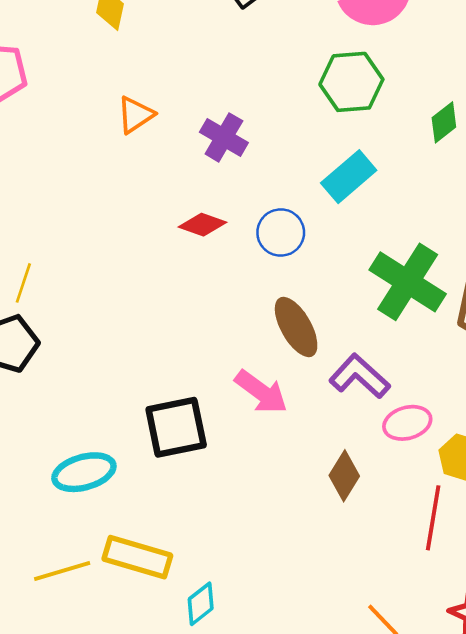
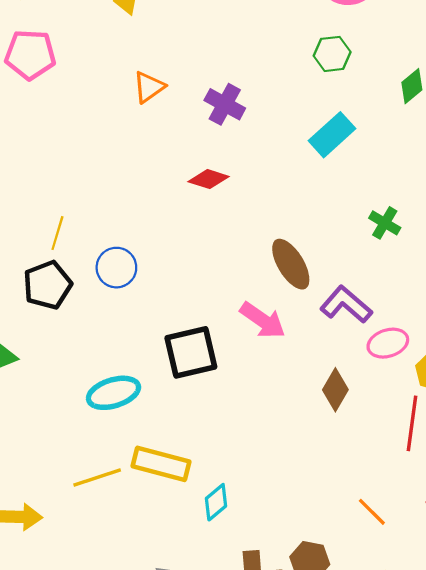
green hexagon: (351, 82) -> (332, 54), size x0.7
blue circle: (281, 233) -> (116, 268), moved
green cross: (408, 282) -> (385, 223), size x0.5

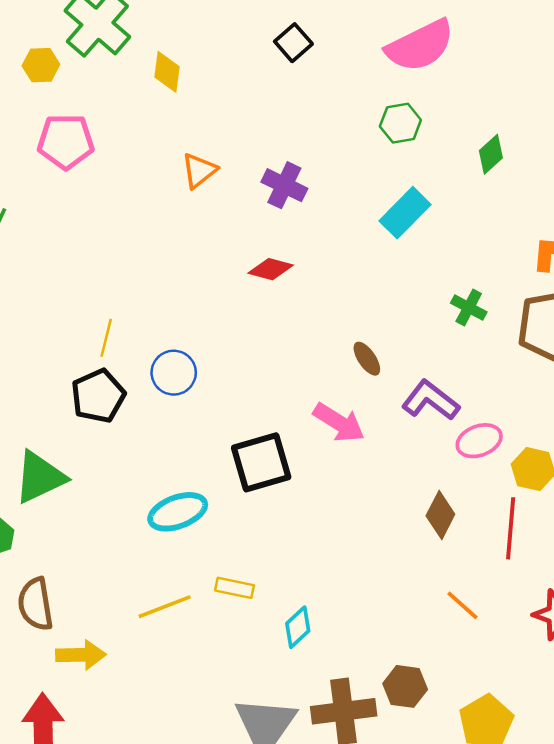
brown ellipse: (291, 264) -> (367, 359), size x0.6
brown diamond: (335, 390) -> (440, 515), moved
yellow rectangle: (161, 464) -> (235, 588), size x0.6
orange line: (372, 512) -> (463, 605), moved

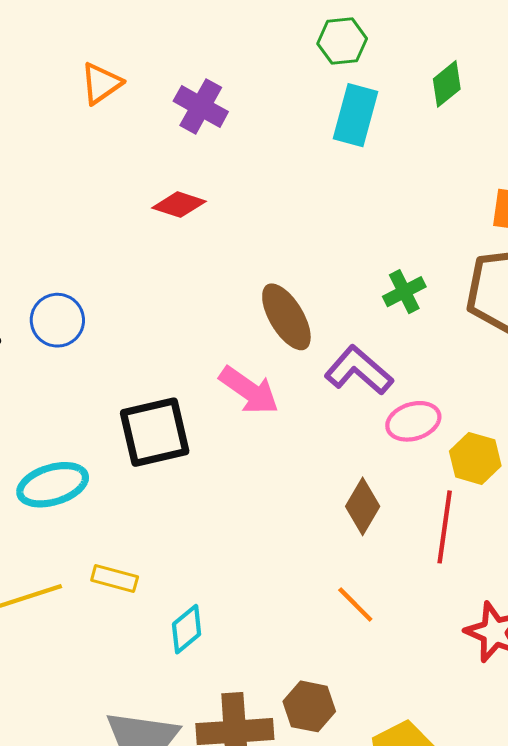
cyan rectangle: (405, 213) -> (356, 115), moved, turned -33
green cross: (469, 308) -> (404, 292), moved, turned 32
brown ellipse: (367, 359) -> (286, 317), size x1.6
orange line: (463, 605) -> (355, 604), moved

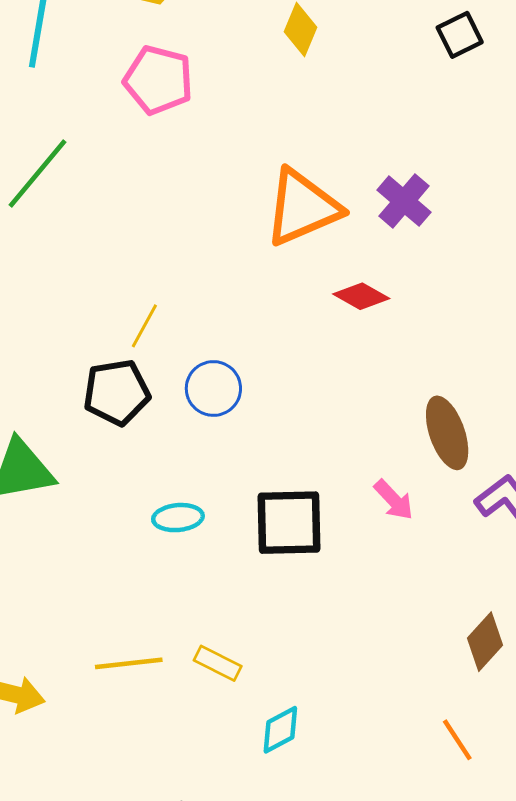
orange triangle: (101, 83) -> (302, 207), moved, size x1.8
pink arrow: (249, 390) -> (394, 500), size x0.7
cyan ellipse: (53, 485) -> (178, 518), moved, size x0.7

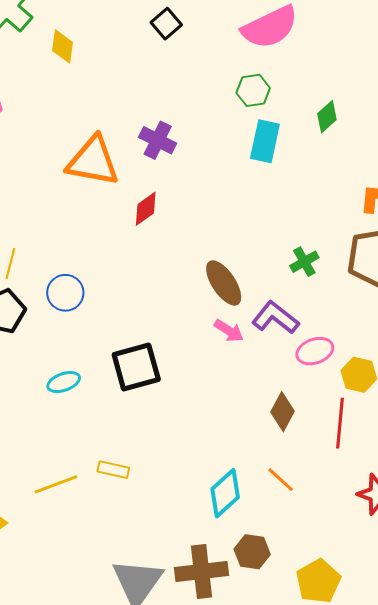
orange triangle: (302, 207) -> (93, 161), turned 48
red diamond: (361, 296) -> (146, 209), turned -51
pink arrow: (394, 500) -> (229, 331), moved
cyan diamond: (280, 730) -> (225, 493), moved, size x1.4

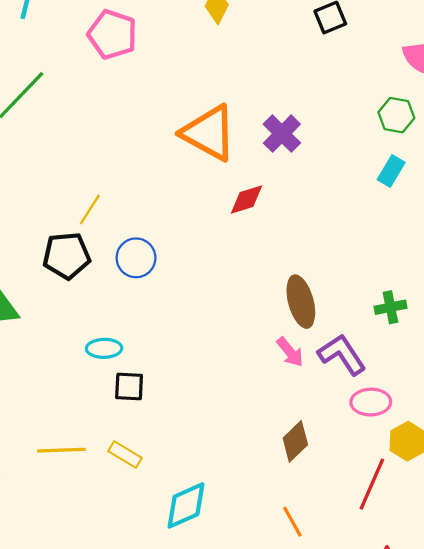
cyan rectangle: (265, 141) -> (391, 171), size x0.7
black square: (136, 367) -> (129, 386), moved, size x0.6
brown diamond: (283, 412) -> (295, 441), moved
cyan diamond: (225, 493) -> (186, 505), moved

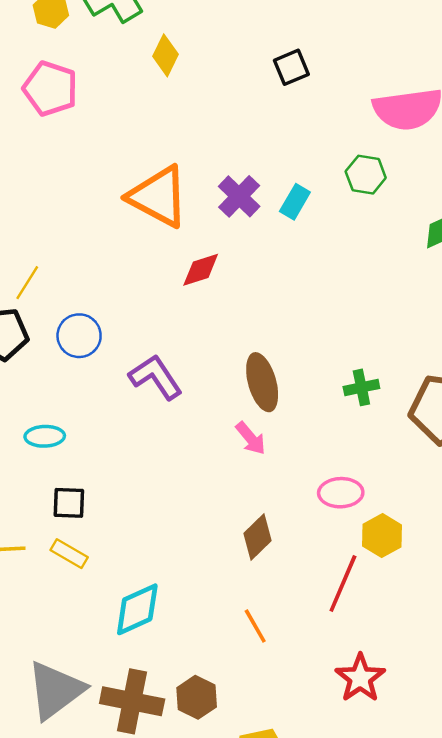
cyan rectangle: (391, 171) -> (295, 202), moved
purple L-shape: (342, 355) -> (156, 377), moved
black square: (129, 386) -> (69, 503), moved

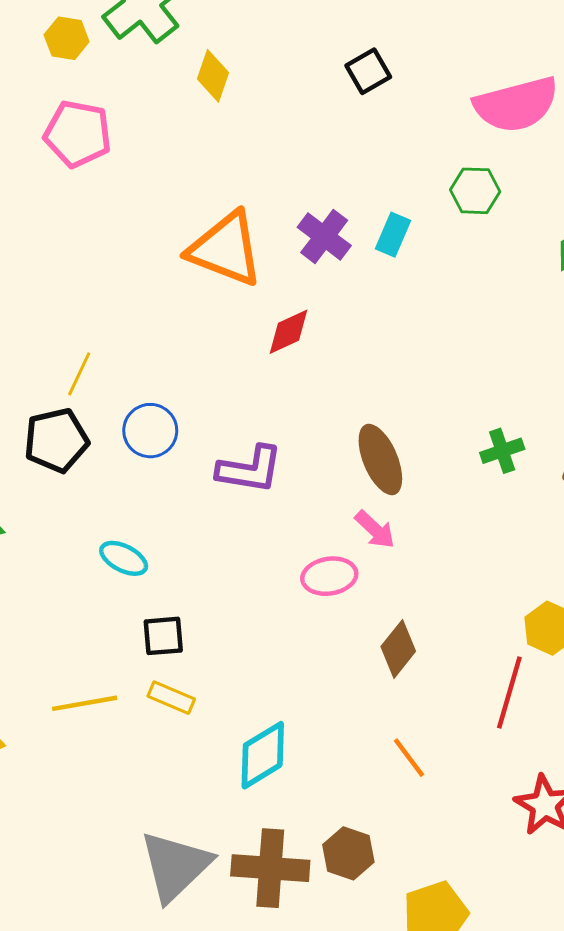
purple L-shape: (156, 377) -> (250, 469), turned 140
cyan ellipse: (45, 436) -> (124, 558), turned 36
pink ellipse: (341, 493) -> (329, 576), moved

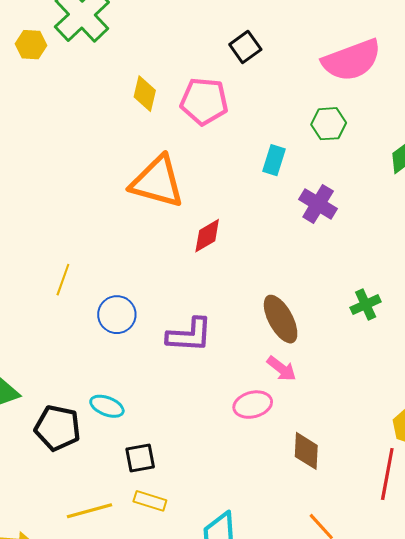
yellow diamond: (213, 76) -> (145, 94), moved
pink pentagon: (78, 134) -> (204, 101), moved
purple cross: (324, 236) -> (318, 204), moved
black pentagon: (56, 440) -> (58, 428), moved, turned 30
brown diamond: (398, 649) -> (306, 451), turned -30

